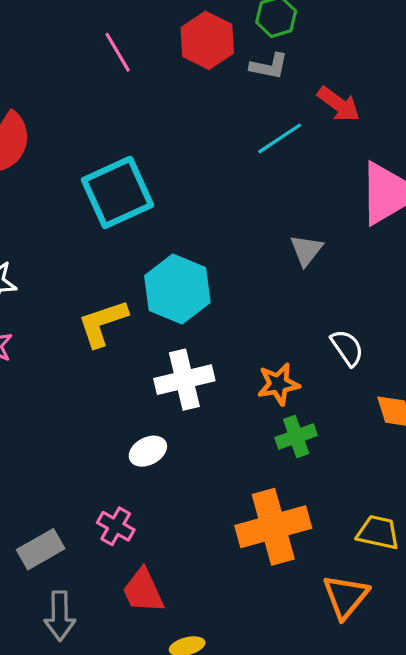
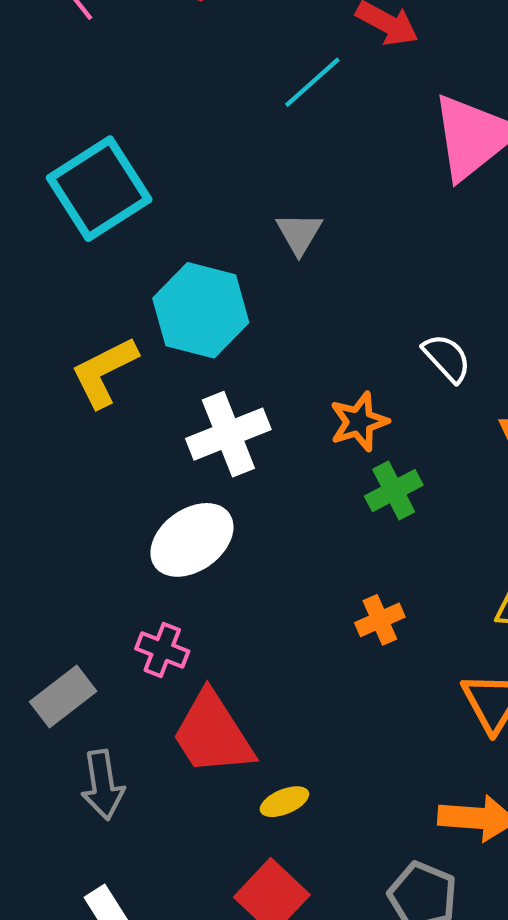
gray triangle: (306, 250) -> (299, 233), moved
white ellipse: (148, 451) -> (192, 540), size x1.6
orange cross: (273, 527) -> (380, 620), size x0.5
red trapezoid: (143, 591) -> (213, 734), size x1.4

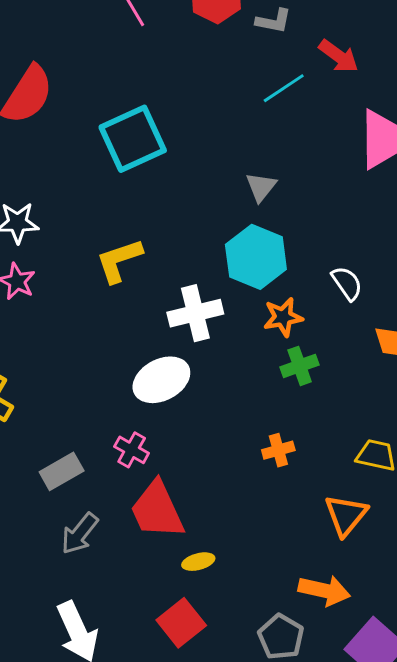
cyan hexagon: (201, 310) -> (256, 257), moved
gray arrow: (103, 785) -> (80, 534), turned 39

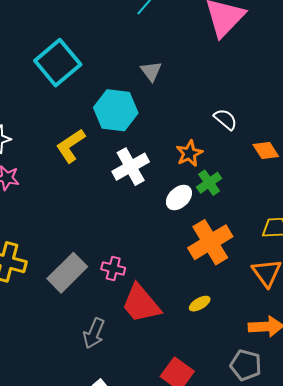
cyan hexagon: (256, 257) -> (116, 110), moved
white ellipse: (161, 380) -> (179, 197), moved, size x0.7
orange cross: (278, 450) -> (210, 242), size x2.0
gray rectangle: (62, 471) -> (67, 273), moved, size x1.4
yellow ellipse: (198, 562) -> (200, 304), moved

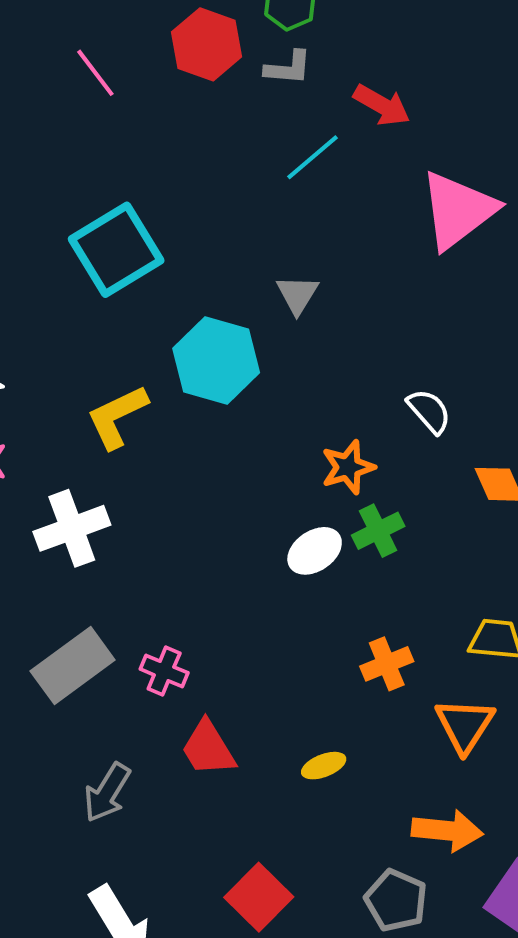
white cross: (131, 167) -> (72, 528), moved
orange cross: (210, 242) -> (387, 664), moved, size x0.6
red trapezoid: (141, 304) -> (208, 748), size x0.7

